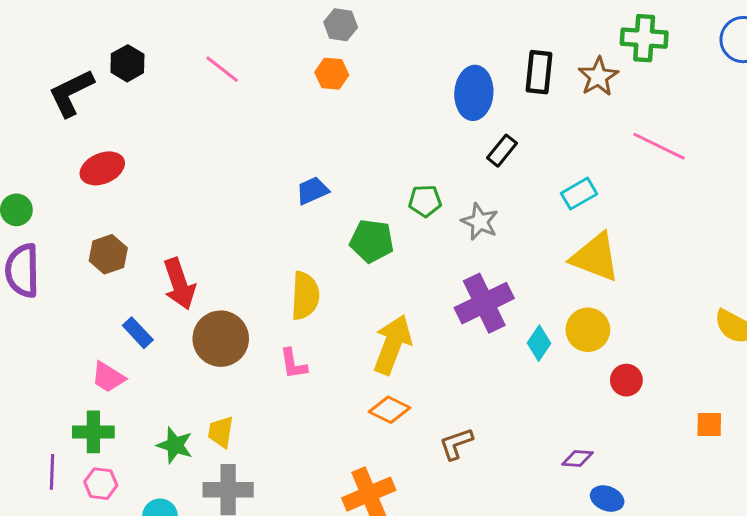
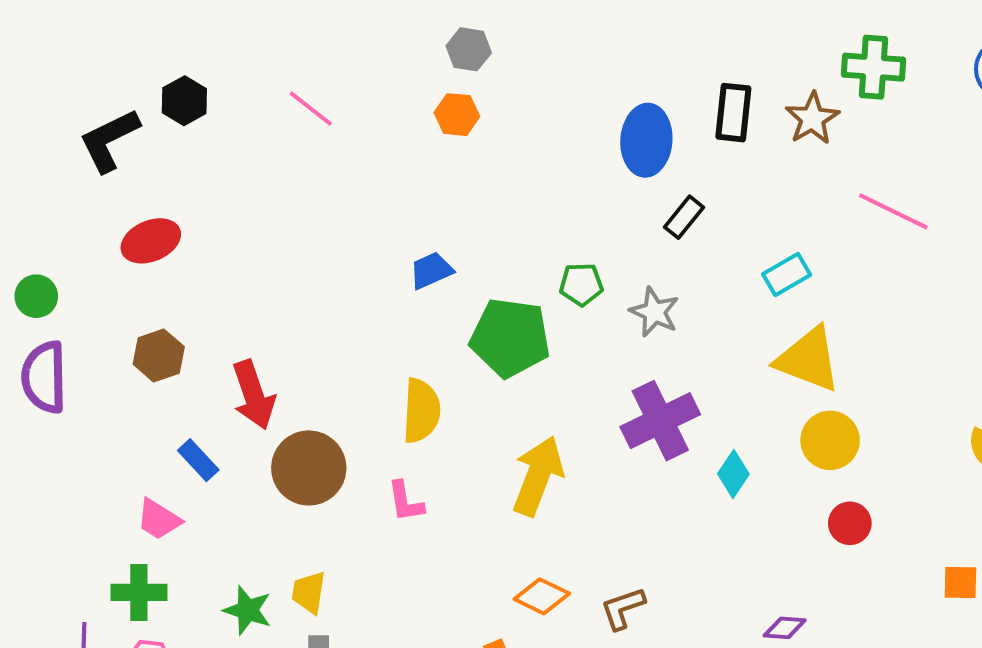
green pentagon: (372, 241) -> (510, 338), size x1.4
yellow circle: (588, 330) -> (830, 440), moved
orange diamond: (389, 410) -> (542, 596), moved

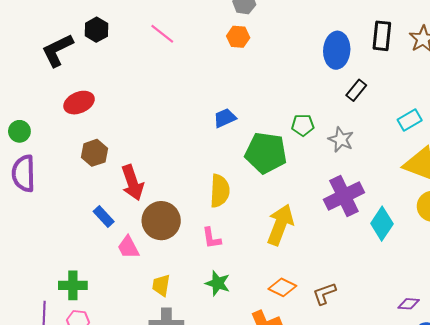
brown hexagon: (159, 355) -> (94, 153), moved
cyan diamond: (733, 474) -> (382, 224), size x1.4
pink trapezoid: (159, 519) -> (128, 247), moved, turned 30
green star: (248, 610) -> (218, 283), moved

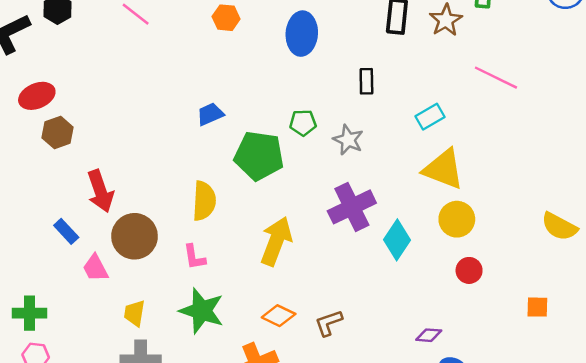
blue ellipse: (337, 50) -> (302, 34), moved
black rectangle: (356, 90) -> (366, 81), turned -40
brown hexagon: (94, 153) -> (58, 132), moved
green star: (218, 283) -> (202, 311), size x1.5

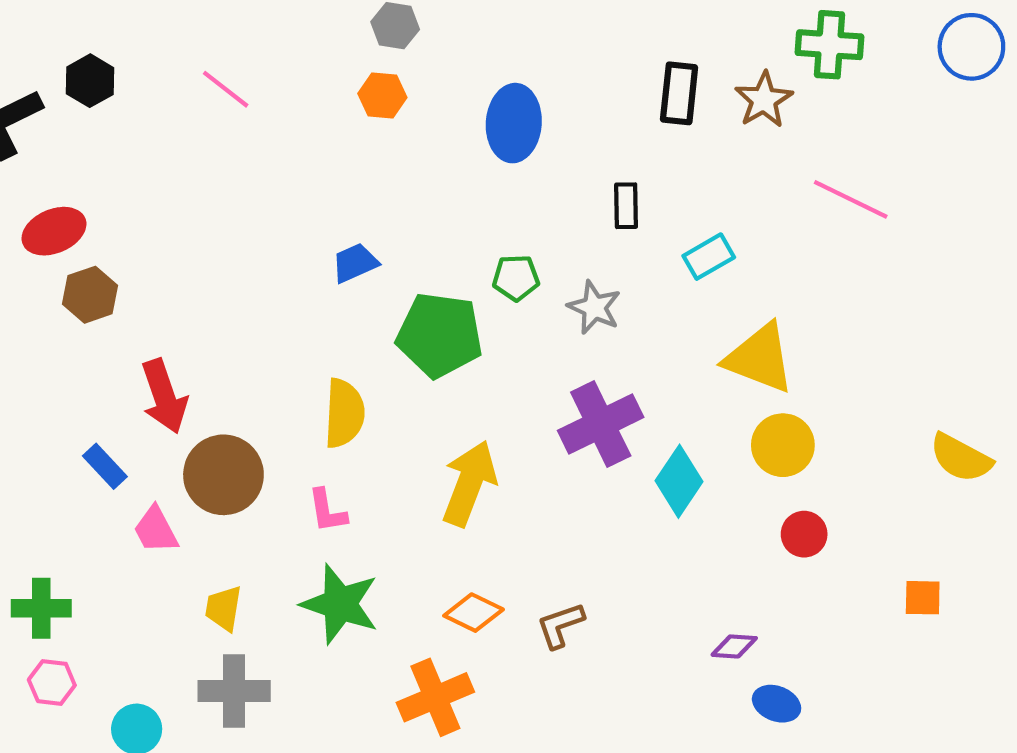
cyan rectangle: (430, 117) -> (709, 257), moved

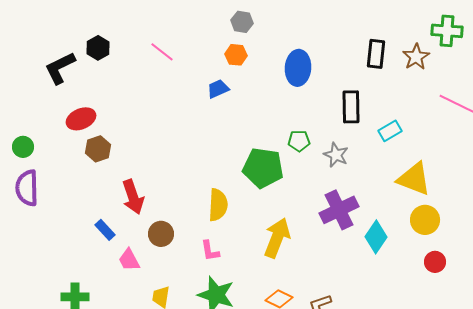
black rectangle: (626, 206) -> (351, 107), size x1.5
blue trapezoid: (355, 263) -> (218, 89), moved
brown circle: (223, 475) -> (161, 234), size x0.7

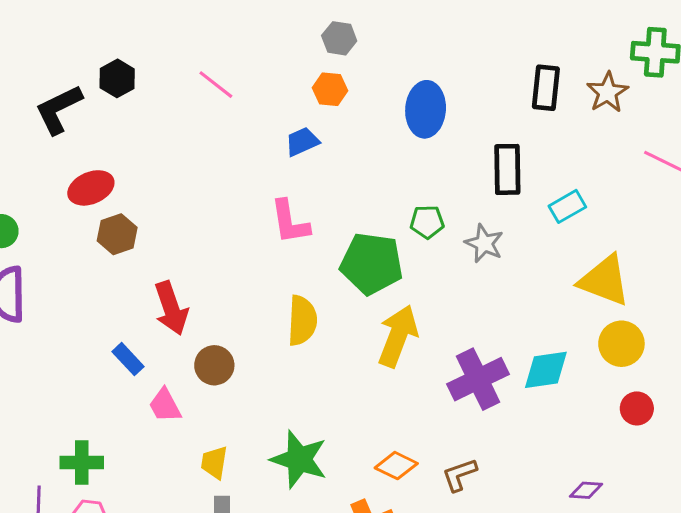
purple cross: (339, 210) -> (478, 379), moved
cyan diamond: (376, 237) -> (546, 370), turned 48
yellow arrow: (277, 238) -> (398, 336), moved
pink L-shape: (210, 251) -> (290, 222), moved, size x1.4

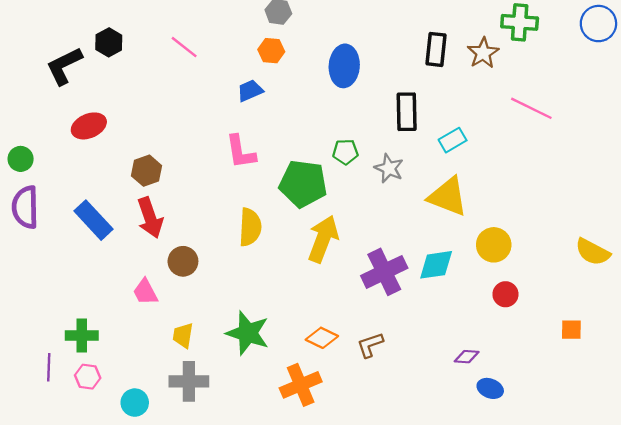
brown hexagon: (117, 234) -> (146, 171), moved
yellow triangle: (604, 280) -> (448, 197), moved
blue rectangle: (128, 359) -> (94, 220), moved, size x1.6

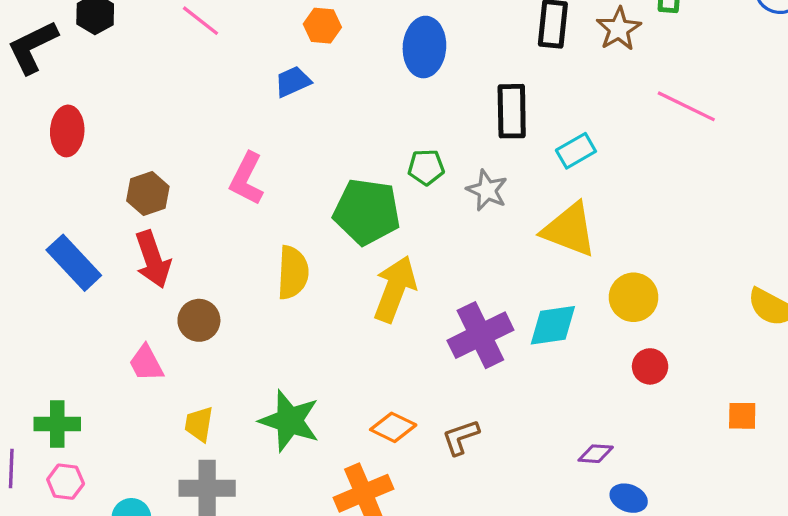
red ellipse: (89, 126) -> (67, 131), turned -64
pink L-shape: (241, 152) -> (247, 179), moved, turned 36

